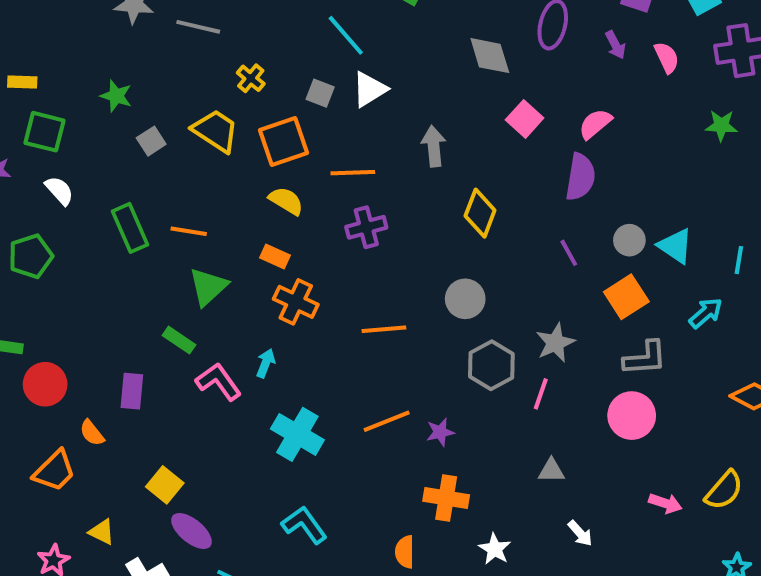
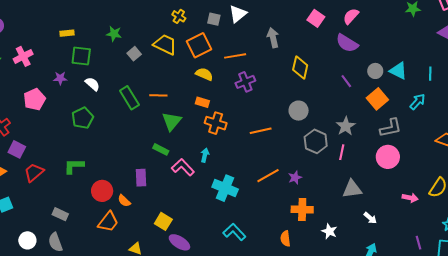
purple semicircle: (580, 177) -> (347, 43), turned 120
red circle: (45, 384) -> (102, 191), moved
gray triangle: (551, 471) -> (352, 189), size x1.5

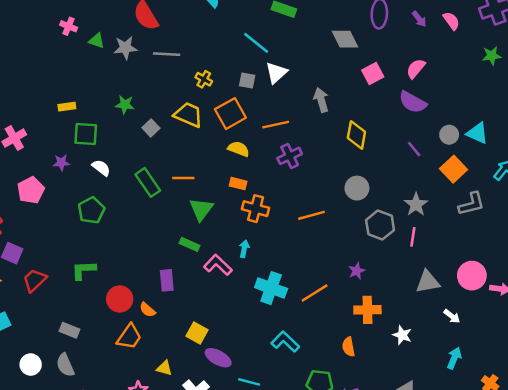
pink square: (316, 18) -> (373, 73), turned 30
pink circle: (388, 157) -> (472, 276), moved
orange line: (268, 176) -> (315, 293), moved

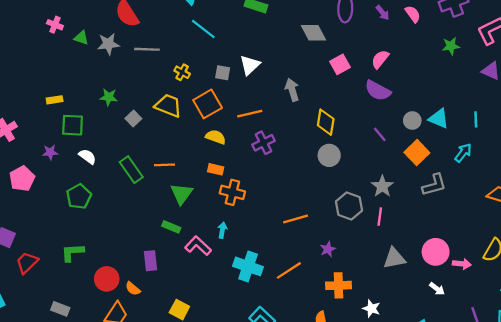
cyan line: (256, 43) -> (203, 29), moved
gray circle: (357, 188) -> (329, 155), moved
orange line: (312, 215) -> (296, 219), moved
white arrow: (452, 316) -> (437, 289), moved

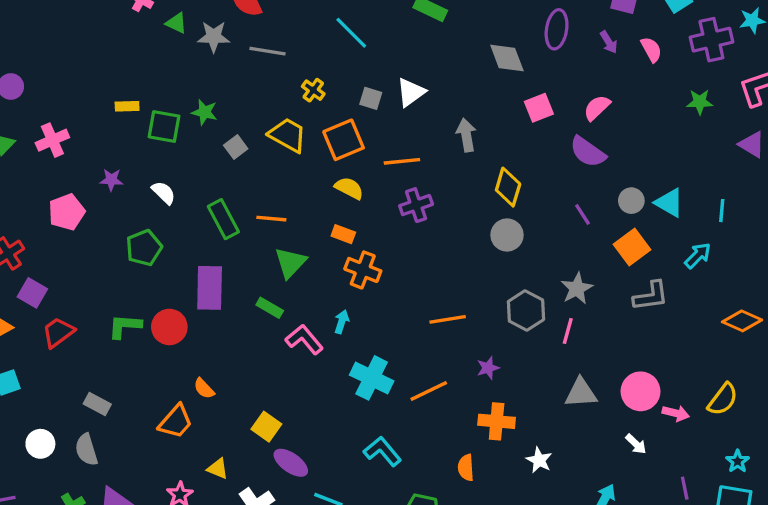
green square: (73, 125) -> (164, 126), moved
purple rectangle: (150, 261) -> (210, 288), moved, size x1.5
red circle: (107, 279) -> (169, 327), moved

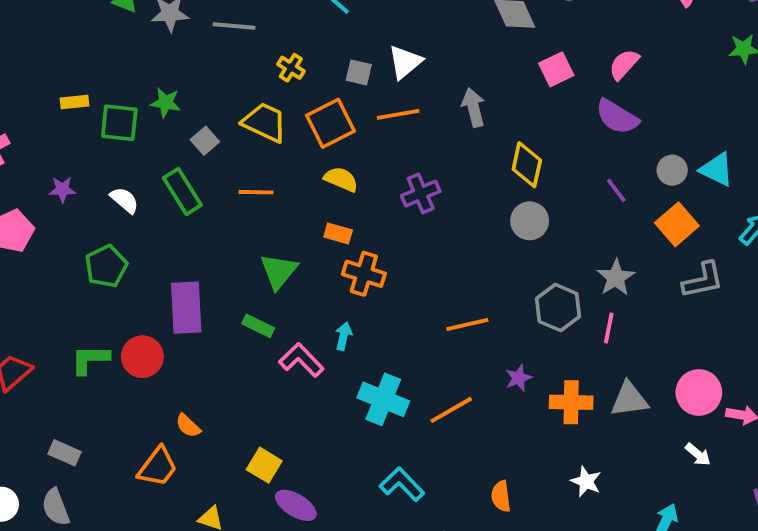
orange line: (402, 161) -> (398, 114), moved
green rectangle: (223, 219) -> (182, 191), moved
orange line: (271, 219) -> (256, 192), moved
orange cross: (497, 421) -> (571, 402), moved

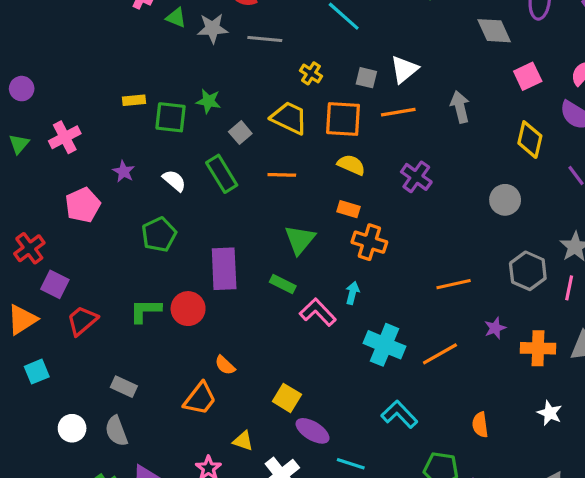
orange square: (330, 123) -> (343, 119), turned 30
yellow diamond: (527, 165) -> (530, 140), moved
purple star: (62, 189) -> (124, 172), turned 30
purple cross: (421, 193) -> (416, 177), turned -32

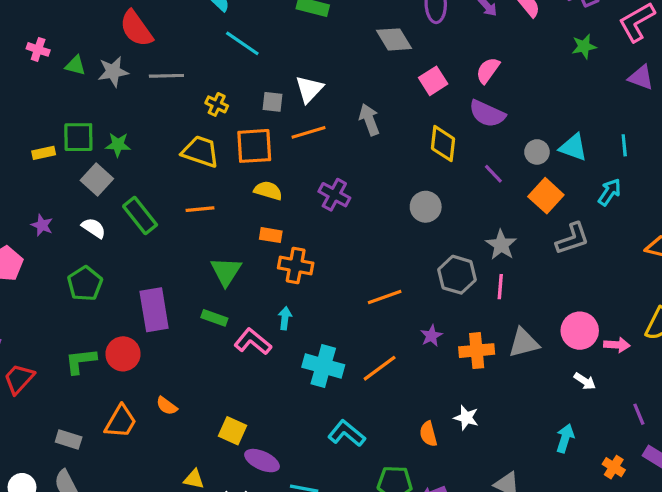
green square: (171, 117) -> (78, 137), moved
gray square: (240, 133) -> (97, 180), moved, size x1.4
orange trapezoid: (200, 399) -> (121, 421), moved
white star: (550, 413) -> (466, 418), moved

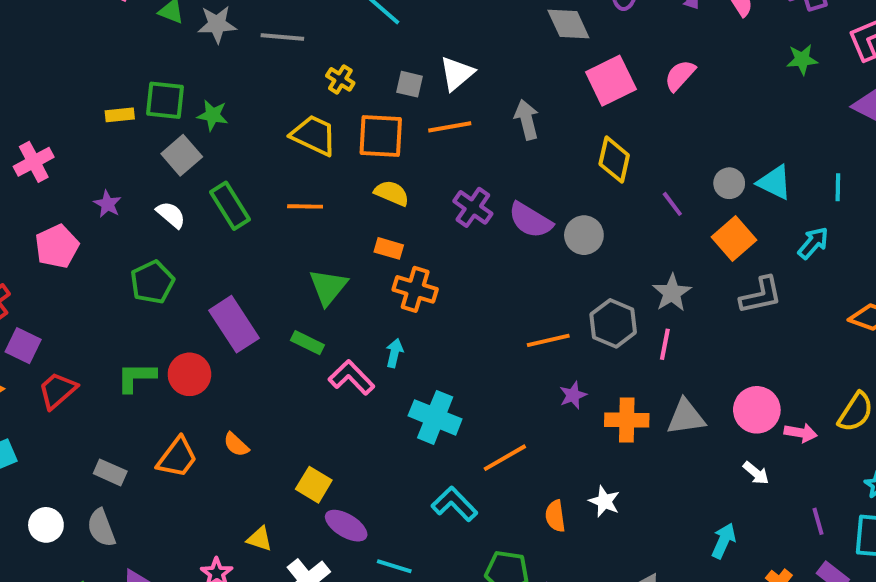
pink square: (433, 81) -> (611, 81), size x1.4
purple semicircle: (487, 114) -> (530, 220), moved
orange line: (385, 297) -> (548, 340), moved
purple rectangle: (154, 310) -> (234, 324), turned -30
orange line: (380, 368) -> (505, 458), moved

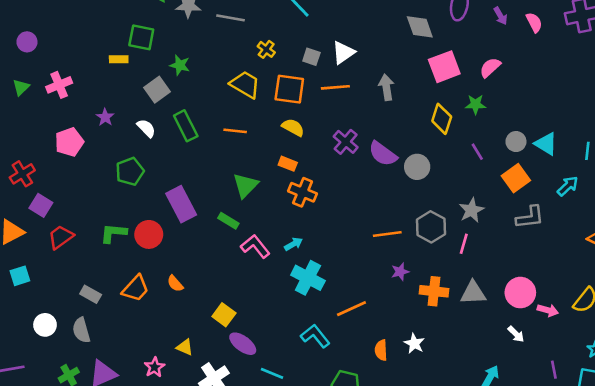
green star: (802, 60) -> (476, 104), moved
green square: (165, 100) -> (141, 37), moved
cyan arrow: (394, 353) -> (293, 244), moved, turned 42

